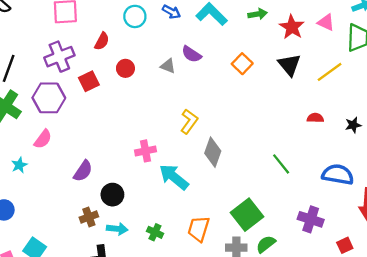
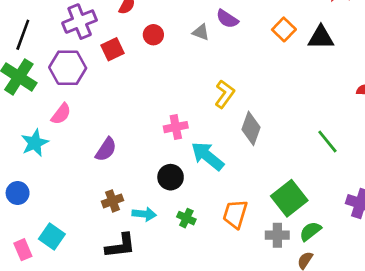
black triangle: (289, 65) -> (321, 37), moved, turned -50
cyan star: (19, 165) -> (35, 143), size x1.5
black circle: (112, 195) -> (171, 177), moved

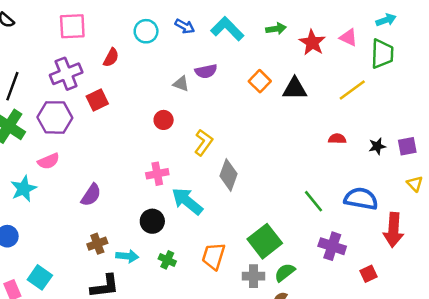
purple semicircle: (227, 19) -> (206, 71), turned -45
red circle: (153, 35) -> (164, 120), moved
pink semicircle: (61, 114) -> (49, 161), turned 30
green line: (327, 142) -> (313, 201), moved

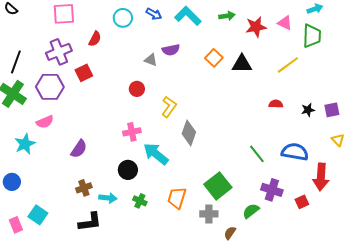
red star: (312, 42) -> (256, 27), turned 30
green semicircle: (285, 272) -> (251, 211), moved
red square: (368, 274) -> (302, 202), moved

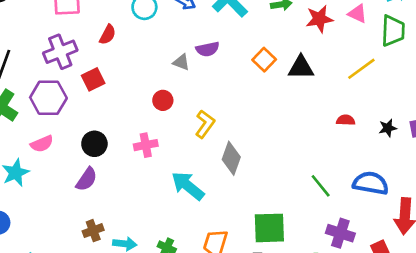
pink cross: (132, 132) -> (146, 145), moved
black circle: (128, 170) -> (94, 144), moved
green square: (218, 186) -> (269, 228), turned 36

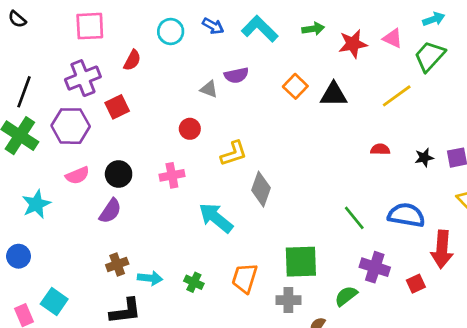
green trapezoid: (393, 31) -> (430, 56), turned -140
yellow L-shape: (205, 124) -> (234, 153), turned 36
pink semicircle: (42, 144) -> (77, 175), moved

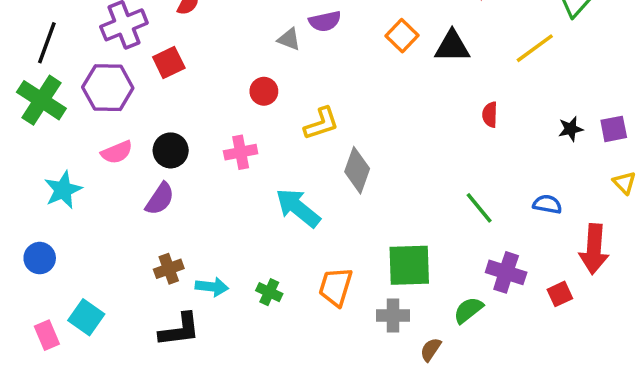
red semicircle: (380, 149) -> (490, 115), moved, turned -90
blue semicircle: (406, 215) -> (547, 204), size x0.6

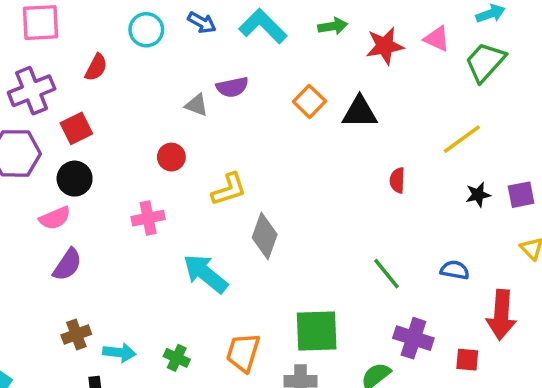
yellow line: (535, 48) -> (462, 139), moved
black circle: (171, 150) -> (75, 179), moved
pink semicircle: (117, 152) -> (55, 218), moved
red square: (560, 294) -> (467, 360), turned 30

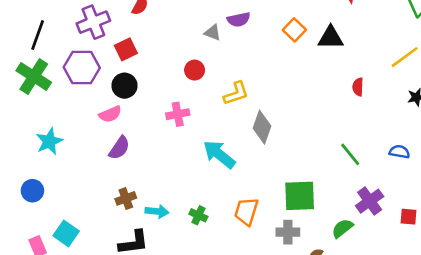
purple cross: (413, 338) -> (370, 201), turned 36

